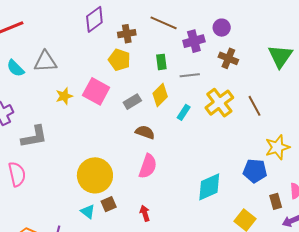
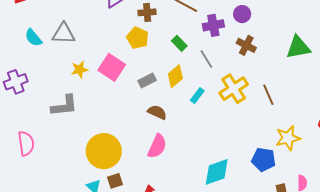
green triangle: (280, 56) -> (298, 47), turned 40
green rectangle: (161, 62) -> (179, 43), turned -42
gray line: (190, 75) -> (206, 59), turned 60
gray L-shape: (34, 137) -> (64, 106), moved

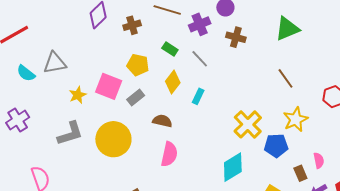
yellow pentagon: (138, 38) -> (138, 65), moved
gray rectangle: (147, 81) -> (136, 98), moved
yellow cross: (234, 89) -> (248, 124), moved
brown line: (268, 95) -> (285, 78), moved
yellow circle: (104, 151) -> (113, 139), moved

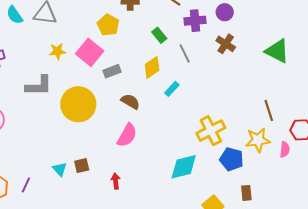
green triangle: (287, 29) -> (277, 51), turned 32
yellow pentagon: (138, 65) -> (108, 25), moved
brown line: (285, 78) -> (269, 110), moved
pink semicircle: (319, 160) -> (285, 149), moved

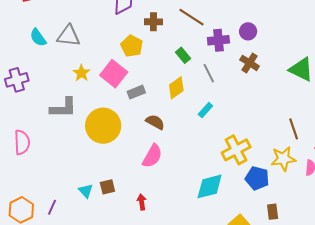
yellow star: (57, 51) -> (81, 73), turned -30
cyan rectangle: (172, 89) -> (205, 110), moved

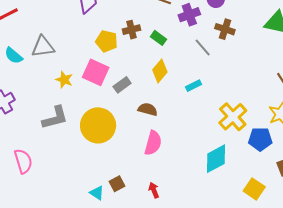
brown cross: (153, 22) -> (132, 30), moved
gray line: (209, 73) -> (203, 47), moved
cyan rectangle: (205, 110) -> (193, 86), turned 35

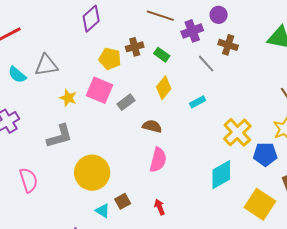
yellow circle: (98, 125) -> (92, 173), moved
yellow square: (254, 189) -> (260, 204), size x1.4

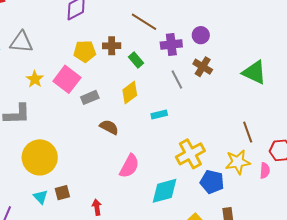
yellow pentagon: (110, 59) -> (85, 51), turned -30
pink semicircle: (158, 160) -> (129, 166), moved

